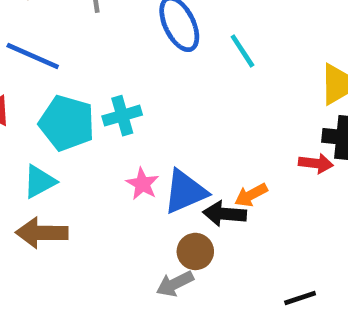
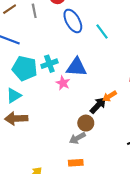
pink star: (142, 184) -> (63, 83), moved
blue triangle: (185, 192) -> (76, 67), moved, turned 30
black arrow: (225, 214) -> (98, 105), turned 132

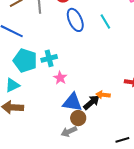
cyan line: (102, 32) -> (105, 21), moved
blue triangle: (76, 67) -> (72, 102), moved
orange arrow: (109, 96) -> (103, 95), turned 32

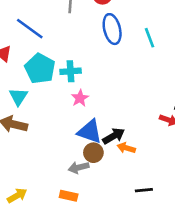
cyan triangle: (12, 85) -> (18, 97), turned -42
orange arrow: (103, 95) -> (126, 148), moved

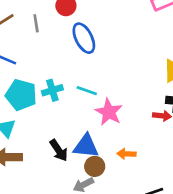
cyan line: (150, 38) -> (87, 91), moved, turned -36
pink star: (80, 98) -> (109, 112), moved, size x1.5
black arrow: (114, 136) -> (59, 150), moved, turned 100

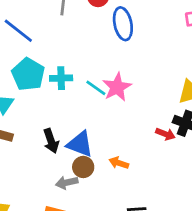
blue ellipse: (84, 38) -> (123, 24), moved
pink star: (109, 112) -> (117, 87), moved

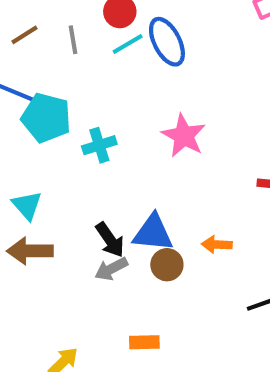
cyan pentagon: (28, 74) -> (46, 118), moved
cyan line: (96, 88) -> (128, 44), moved, turned -50
gray arrow: (67, 183) -> (111, 269), moved

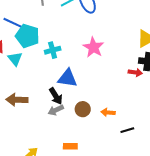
cyan triangle: (27, 205) -> (15, 59), moved
blue triangle: (153, 233) -> (68, 78), moved
orange arrow: (217, 245) -> (108, 112), moved

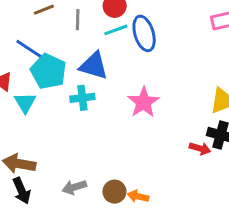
blue triangle: (68, 78) -> (94, 66), moved
black arrow: (56, 96) -> (22, 191), moved
orange arrow: (108, 112) -> (138, 196), moved

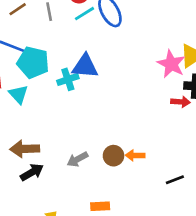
blue triangle: (94, 66) -> (85, 66), moved
pink star: (143, 102) -> (171, 64), moved
black arrow: (22, 191) -> (32, 172), turned -85

